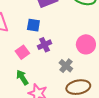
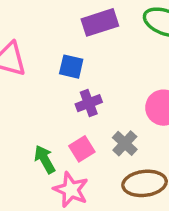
pink square: (22, 52) -> (82, 149), moved

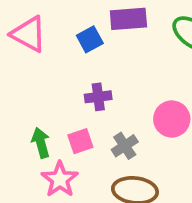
blue square: (71, 67) -> (90, 39), moved, turned 35

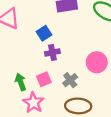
blue square: (90, 39) -> (44, 33), moved

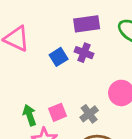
purple cross: (52, 52) -> (84, 53), moved, turned 32

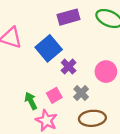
purple cross: (84, 53) -> (69, 67), moved, turned 32
blue square: (59, 57) -> (49, 48), size x1.6

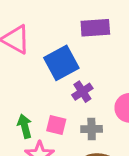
gray cross: (81, 93) -> (92, 129), turned 32
pink square: (54, 95) -> (56, 125), turned 32

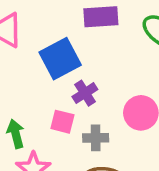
pink square: (56, 125) -> (62, 122), moved

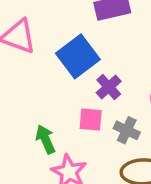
gray cross: (96, 138) -> (127, 130), turned 35

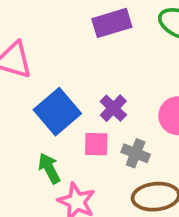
blue square: (78, 56) -> (57, 112), moved

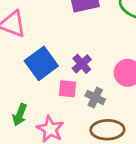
green arrow: (49, 168) -> (20, 115), moved, turned -135

